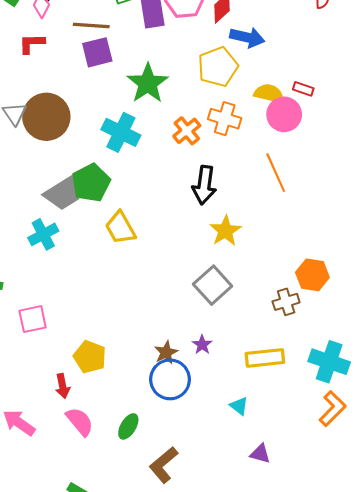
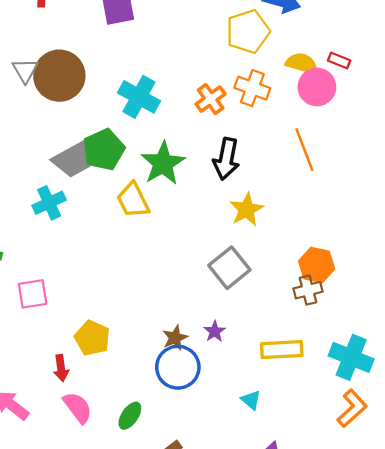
green star: (148, 83) -> (163, 163), moved
orange hexagon: (312, 275) -> (317, 265), moved

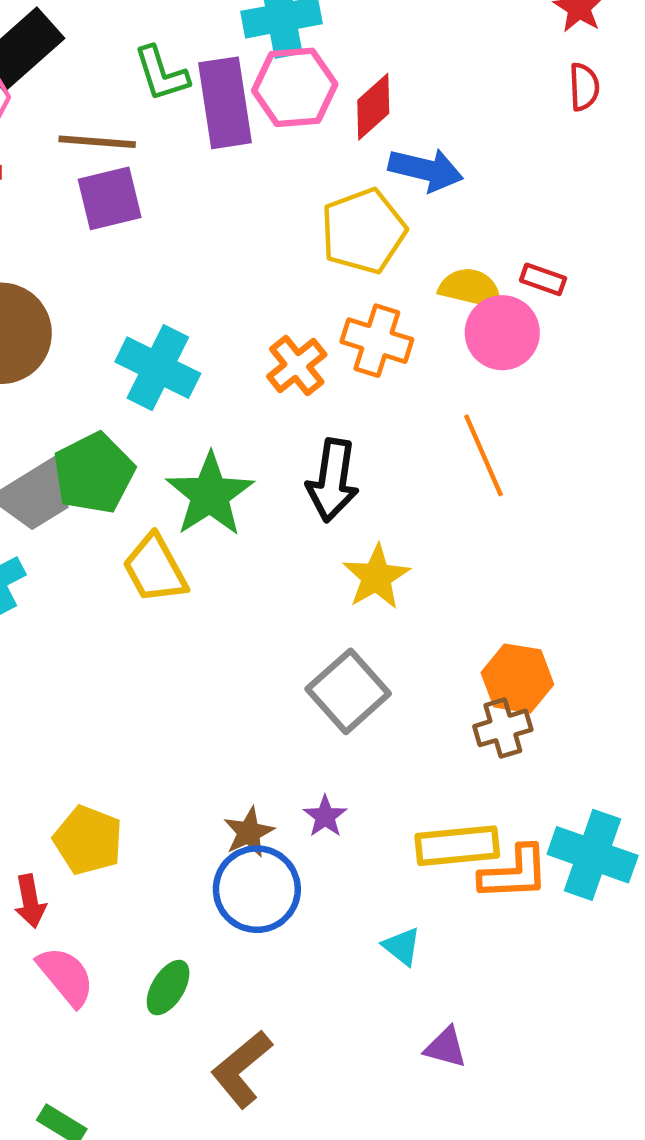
orange L-shape: (352, 408) -> (514, 873), moved, turned 42

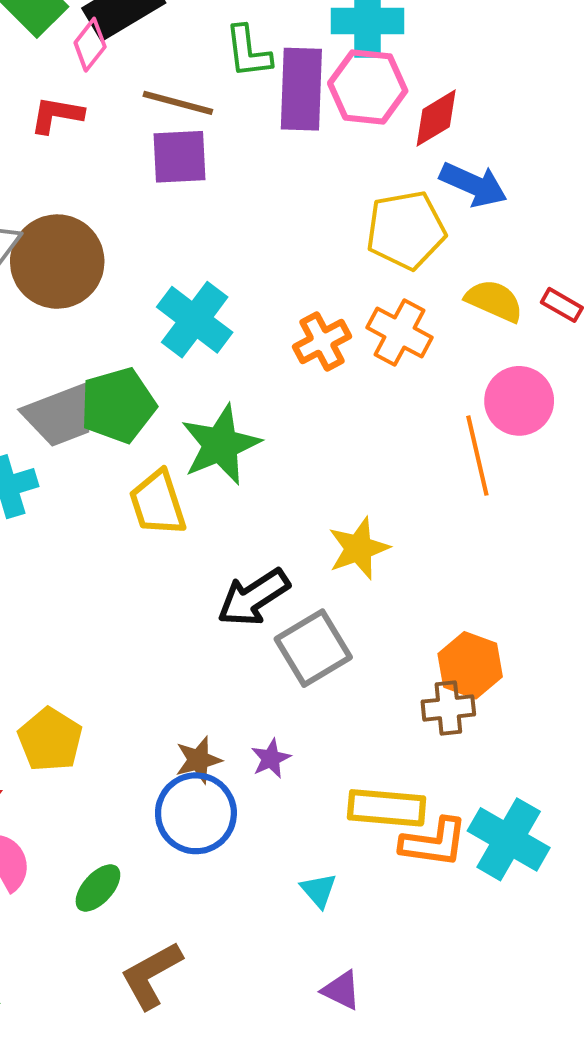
pink circle: (502, 333) -> (519, 401), moved
black arrow: (333, 480) -> (253, 597), moved, turned 38

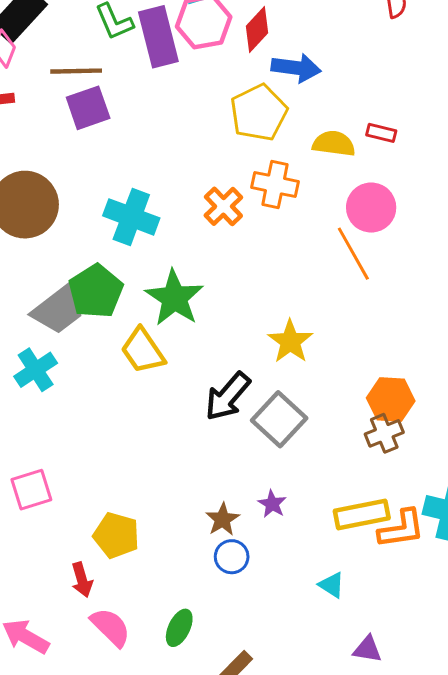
blue circle: (196, 813) -> (232, 557), size x0.6

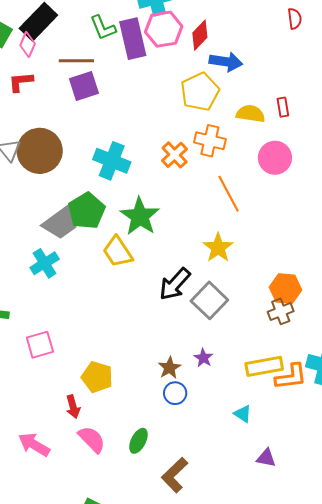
red rectangle: (381, 133) -> (283, 107), turned 66
orange line: (353, 254) -> (229, 194), moved

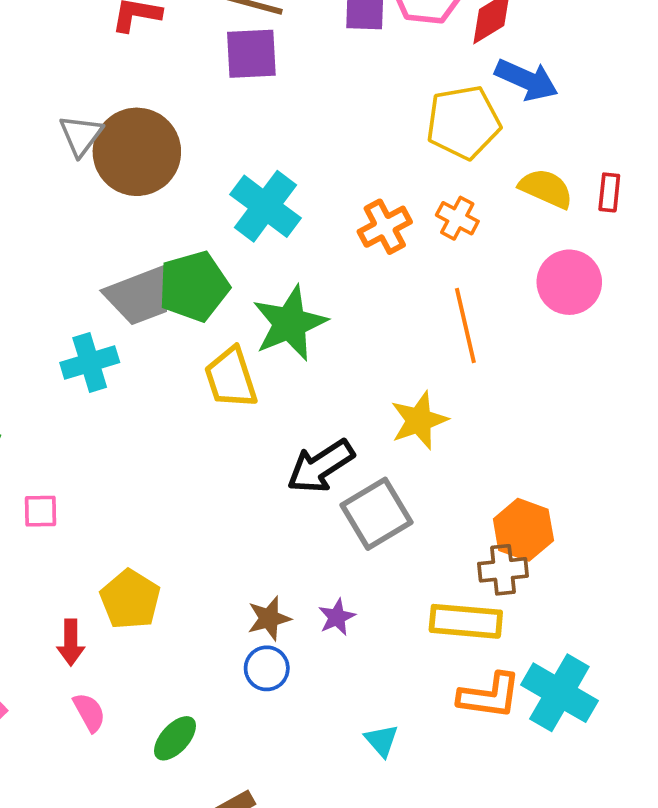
orange cross: (210, 141) -> (457, 218), size x0.7
pink square: (40, 345) -> (41, 511), size x0.7
yellow rectangle: (264, 366) -> (466, 621), moved
pink semicircle: (92, 439) -> (89, 712), size x0.7

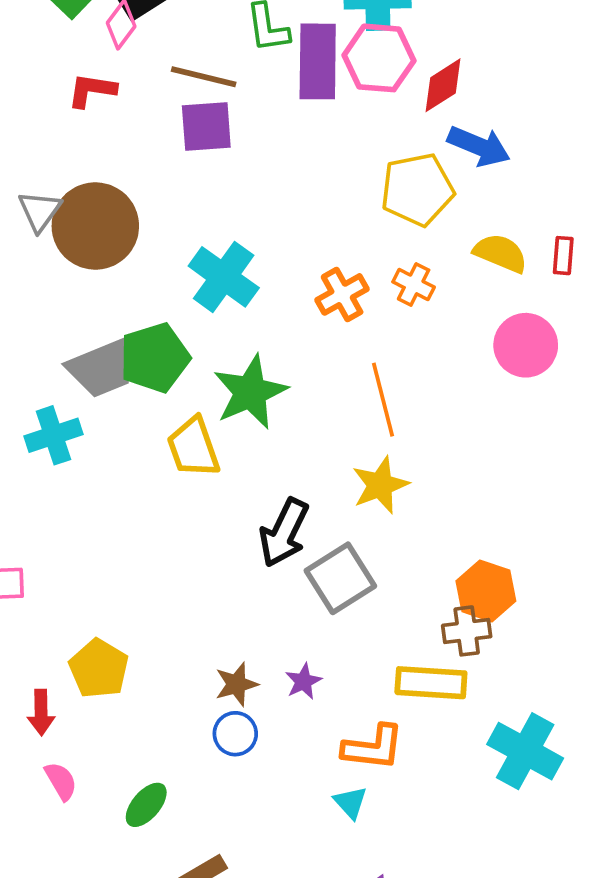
orange line: (465, 326) -> (383, 400), moved
black arrow: (321, 466) -> (284, 533), turned -30
orange L-shape: (490, 696) -> (373, 747), moved

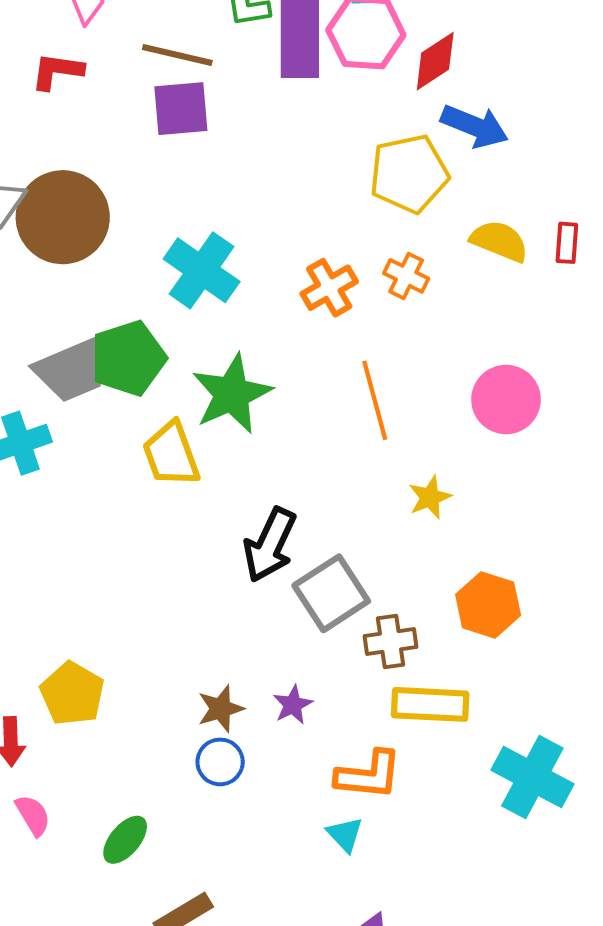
pink circle: (526, 345) -> (506, 399), moved
yellow star: (380, 485) -> (430, 497), moved, size x0.7
brown cross: (467, 631) -> (391, 642), moved

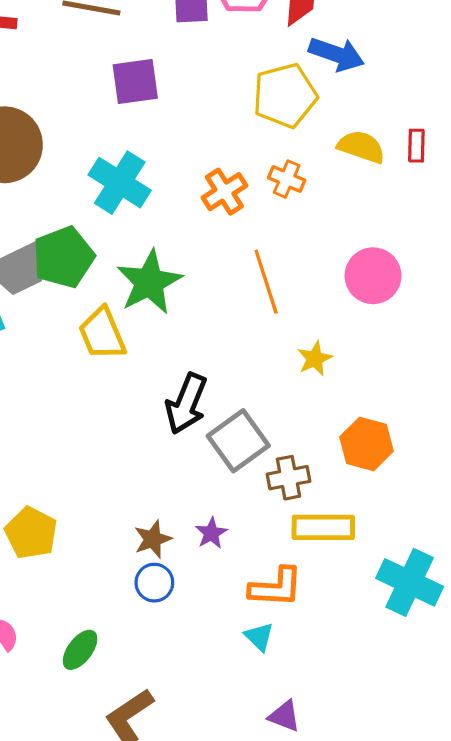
purple square: (181, 109) -> (135, 81), moved

